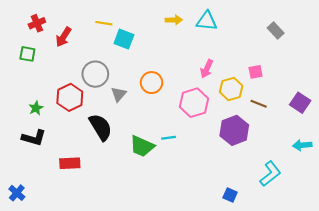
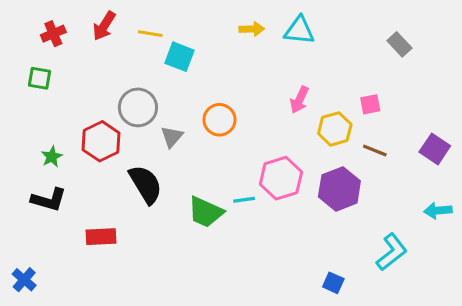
red arrow: (63, 37) -> (104, 26), moved
pink hexagon: (194, 103) -> (281, 178), moved

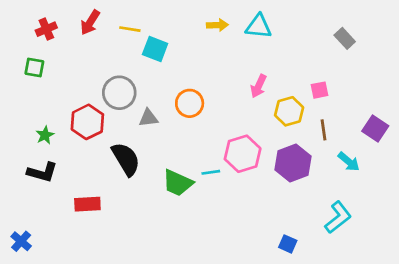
gray triangle: (172, 137) -> (148, 118), turned 42
brown line: (375, 151) -> (324, 130), turned 60
cyan arrow: (438, 210) -> (349, 162), moved, turned -135

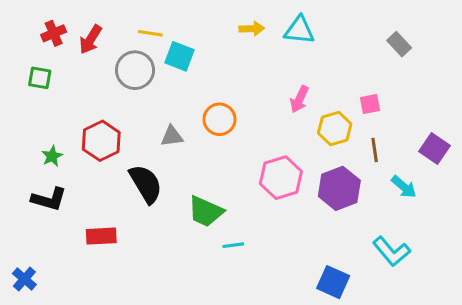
red arrow: (90, 22) -> (90, 39), moved
gray circle: (119, 93) -> (135, 70), moved
cyan line: (211, 172) -> (233, 245), moved
cyan L-shape: (338, 217) -> (391, 251), turned 88
blue square: (288, 244) -> (333, 282), size x1.5

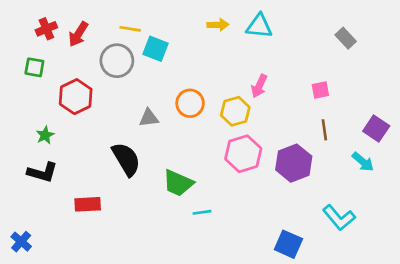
yellow hexagon: (335, 129) -> (235, 111), moved
red hexagon: (101, 141) -> (76, 97), moved
cyan arrow: (404, 187) -> (363, 162), moved

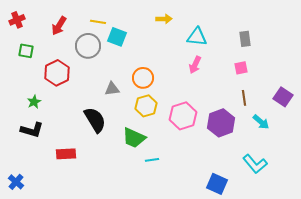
cyan triangle: (259, 26) -> (197, 37), moved
red cross: (46, 29) -> (17, 20), moved
gray rectangle: (346, 38) -> (245, 39), moved, turned 35
yellow hexagon: (235, 111) -> (146, 106), moved
cyan arrow: (363, 162) -> (261, 122), moved

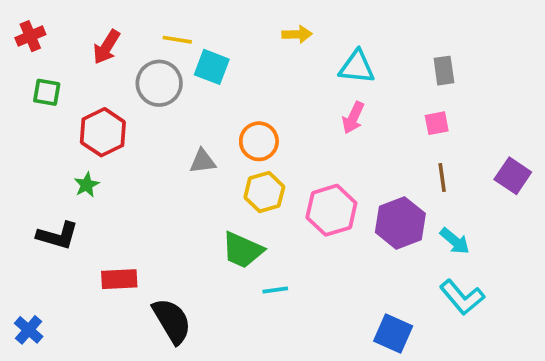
green star: (34, 102) -> (87, 185), moved
black semicircle: (95, 120) -> (172, 321), moved
cyan arrow: (261, 122) -> (455, 241), moved

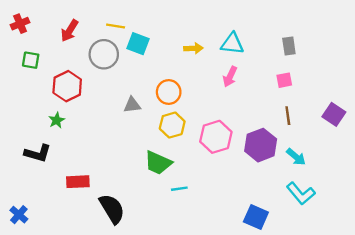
yellow arrow: (297, 34) -> (193, 48), moved

